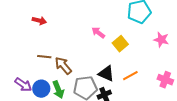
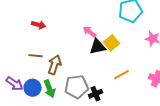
red arrow: (39, 21) -> (39, 25), moved
brown arrow: (63, 66) -> (55, 65), turned 60
black triangle: (106, 74) -> (98, 47), moved, turned -36

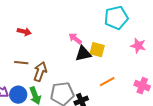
yellow square: (112, 43) -> (97, 50), turned -35

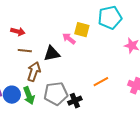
yellow square: (97, 50) -> (82, 30), moved
black triangle: (83, 54) -> (52, 54), moved
brown line: (21, 63) -> (25, 51), moved

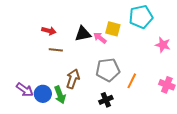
black triangle: (52, 54) -> (83, 34), moved
brown arrow: (34, 72) -> (73, 79), moved
orange line: (101, 82) -> (132, 81), turned -35
gray pentagon: (56, 94) -> (108, 70), moved

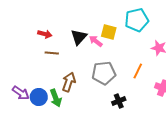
black triangle: (83, 34) -> (79, 37), turned -36
orange line: (132, 81) -> (138, 71), moved
black cross: (106, 100) -> (119, 101), moved

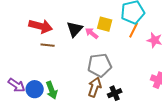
red arrow: (45, 34) -> (41, 26), size x1.6
orange line: (138, 71) -> (134, 30), moved
brown arrow: (69, 82) -> (95, 87), moved

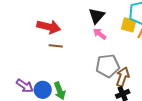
yellow square: (105, 24) -> (129, 25), moved
black triangle: (75, 29) -> (97, 16), moved
brown arrow: (95, 87) -> (123, 77), moved

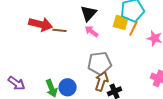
brown line: (56, 46) -> (60, 30), moved
brown arrow: (123, 77) -> (102, 81), moved
blue circle: (43, 90) -> (68, 87), moved

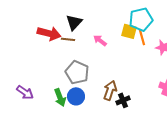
black triangle: (89, 13) -> (74, 22), moved
orange line: (134, 28) -> (142, 37), turned -42
gray pentagon: (100, 63) -> (77, 72), moved, turned 30

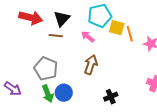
cyan pentagon: (141, 19) -> (100, 16), moved
red arrow: (49, 33) -> (31, 18), moved
gray pentagon: (77, 72) -> (46, 69), moved
brown arrow: (110, 90) -> (91, 65), moved

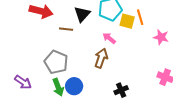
black triangle: (62, 19) -> (82, 14), moved
orange line: (130, 34) -> (140, 17), moved
pink arrow: (88, 37) -> (109, 38), moved

